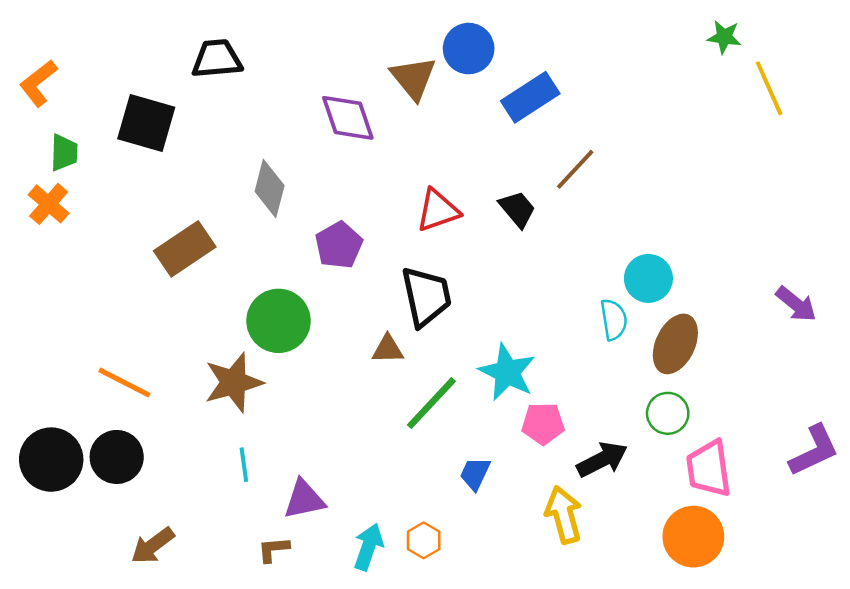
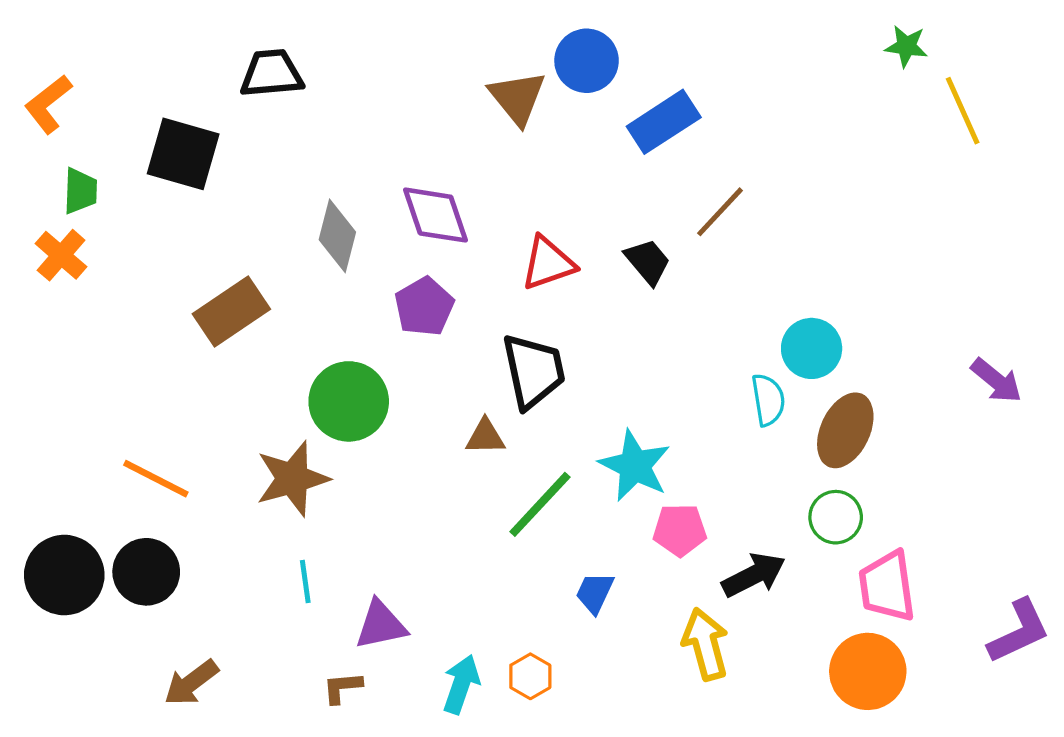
purple diamond: (348, 118) -> (435, 215), moved
purple L-shape: (814, 451) -> (1019, 631), moved

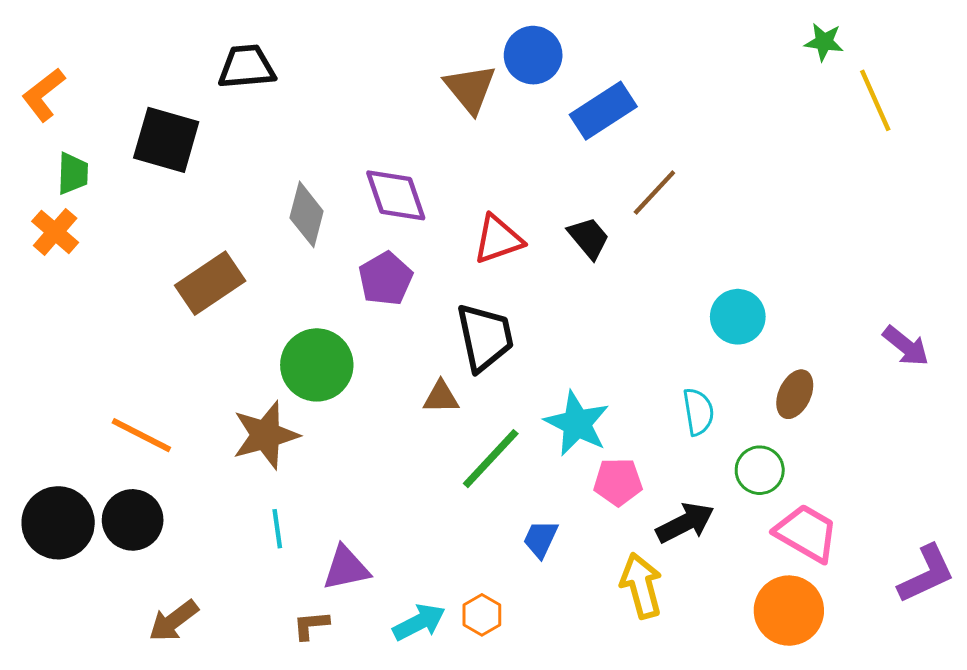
cyan semicircle: (768, 400) -> (698, 412), moved
brown ellipse: (845, 430) -> (795, 394), moved, size x0.7
pink trapezoid: (887, 586) -> (806, 533), turned 128
cyan arrow: (461, 684) -> (419, 622), turned 44

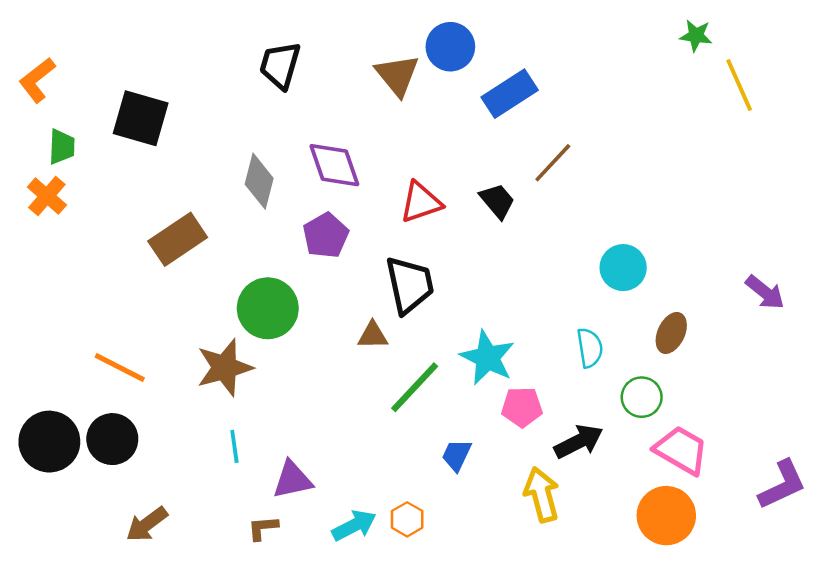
black trapezoid: (247, 67) -> (280, 65), moved, turned -69

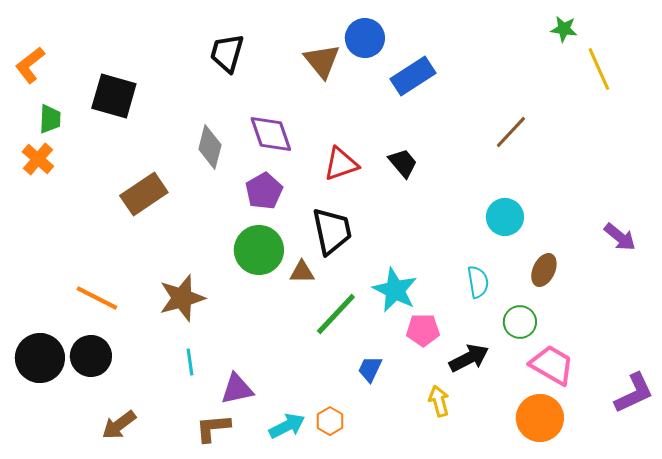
brown line: (553, 163) -> (511, 132), moved
green circle: (268, 308) -> (259, 250), moved
yellow arrow: (542, 495) -> (439, 401), size x0.7
brown L-shape: (263, 528) -> (213, 428), size x1.4

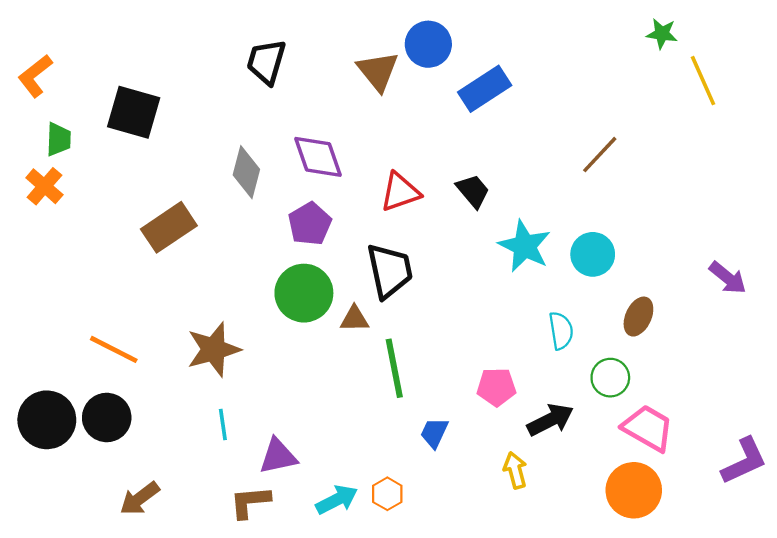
cyan star: (395, 290) -> (525, 246), moved
green line: (336, 314) -> (394, 368), turned -54

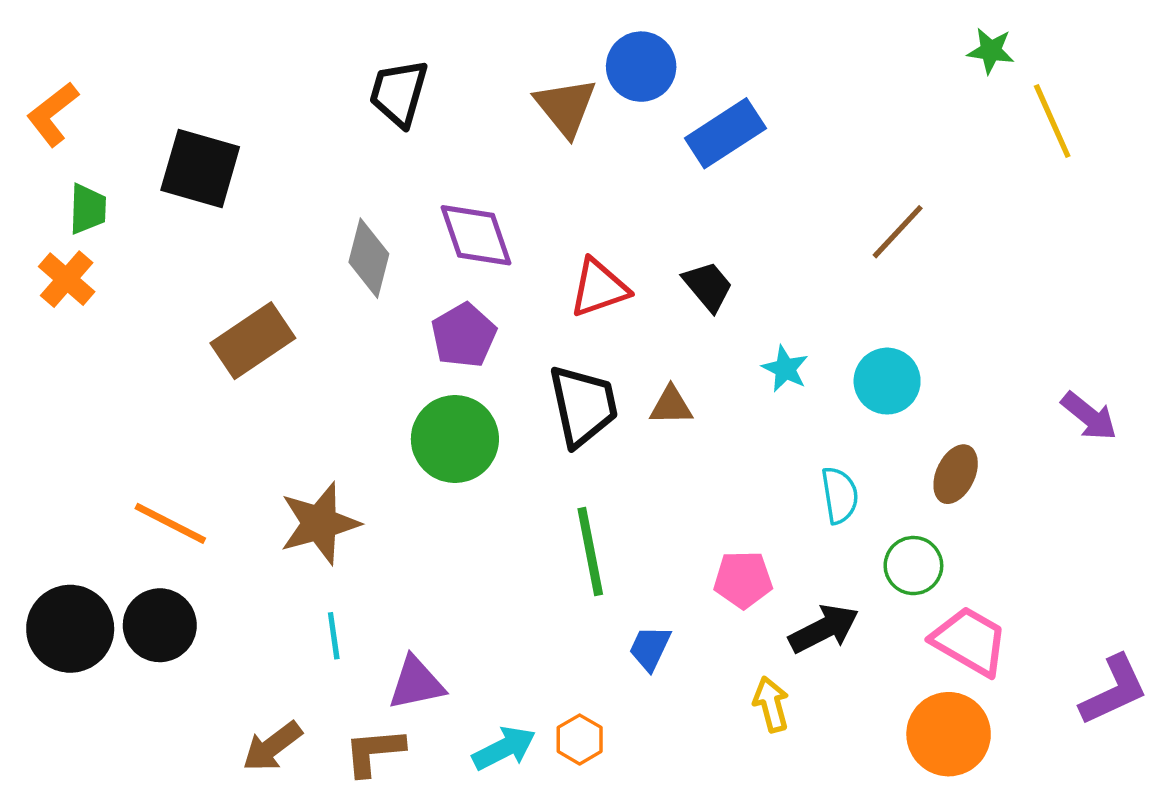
cyan star: (525, 246) -> (785, 369), size x0.6
brown triangle: (354, 319) -> (671, 406), moved
brown arrow: (140, 498) -> (272, 746), moved

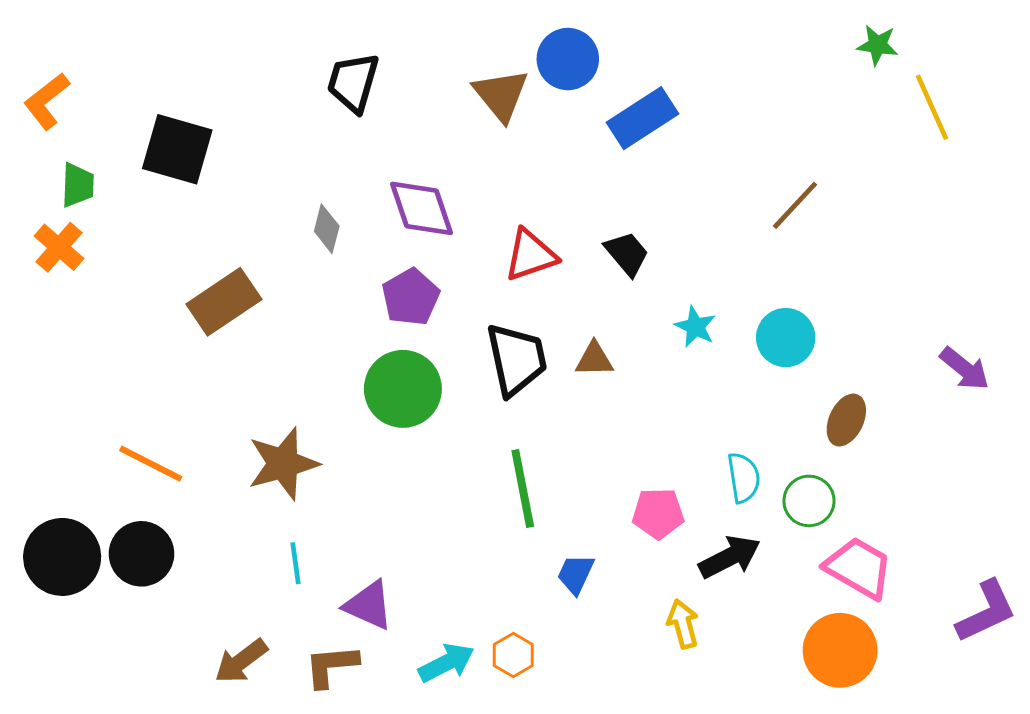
gray diamond: (369, 258) -> (327, 229), size x0.7
cyan semicircle: (840, 495) -> (744, 478), moved
purple triangle: (416, 683) -> (369, 605), turned 36

